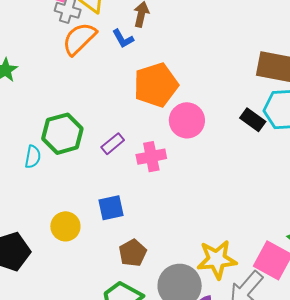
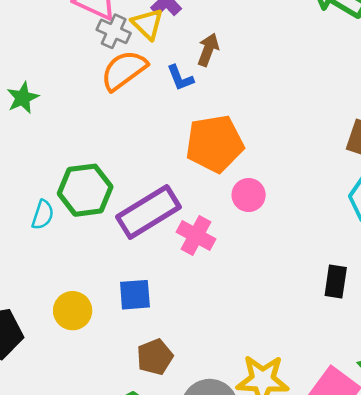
pink circle: (187, 120) -> (249, 195), size x0.7
black rectangle: (253, 120) -> (336, 282), moved, turned 55
purple rectangle: (113, 144) -> (148, 212), size x2.0
pink cross: (151, 157) -> (196, 236), turned 32

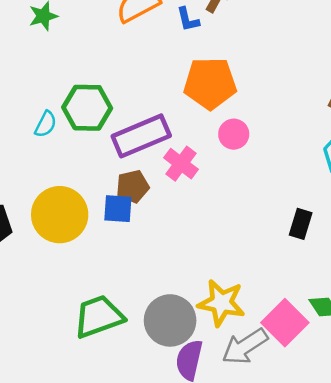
yellow circle: (73, 311) -> (60, 215), size x1.6
brown pentagon: (155, 357) -> (133, 186), moved

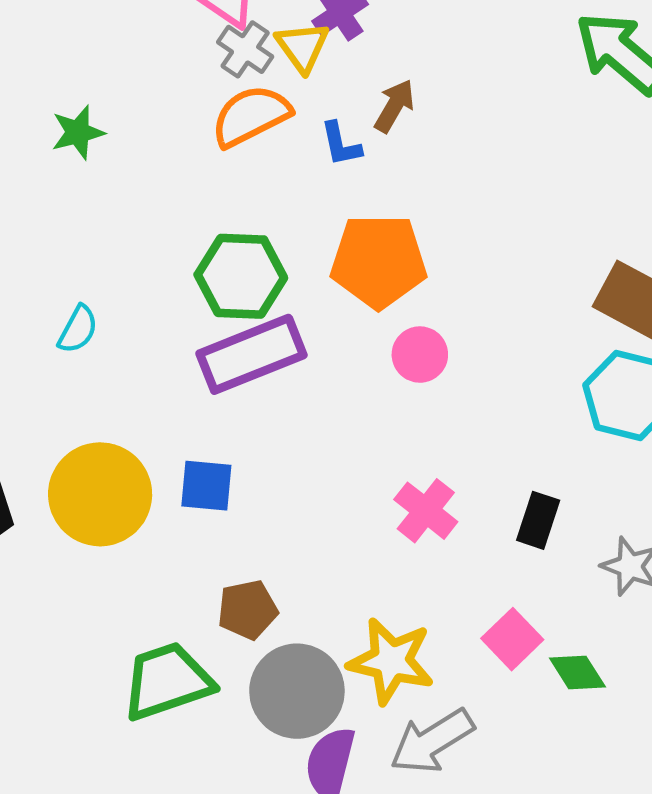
green hexagon: (87, 108) -> (241, 276), moved
pink cross: (181, 164) -> (426, 511), moved
brown pentagon: (133, 186) -> (247, 610), moved
pink square: (285, 323) -> (512, 639), moved, size x0.7

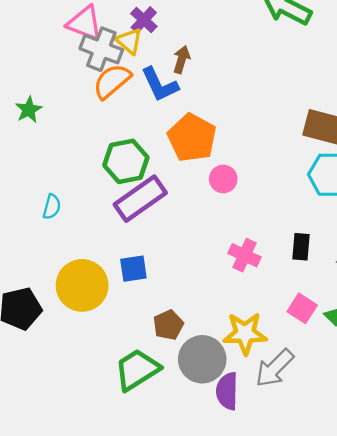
gray cross: (245, 49) -> (101, 49), size x1.5
blue L-shape: (341, 144) -> (160, 85), size x1.6
orange pentagon: (379, 261) -> (192, 138), turned -30

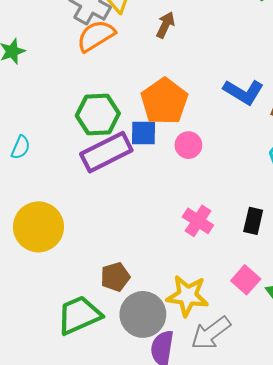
blue L-shape: (160, 85) -> (243, 92), moved, turned -42
blue square: (133, 269) -> (143, 133), moved

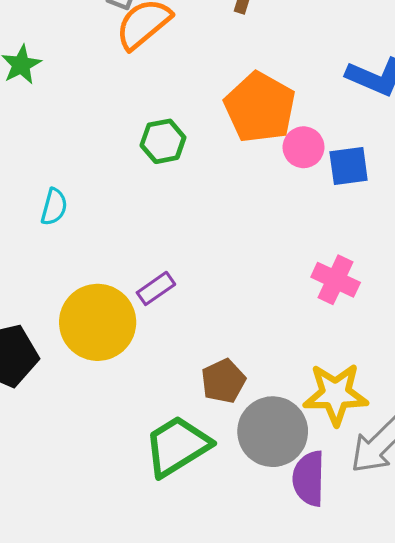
green hexagon: (98, 115) -> (163, 141), size x0.7
blue square: (143, 133) -> (349, 166), moved
pink circle: (188, 145) -> (304, 147), moved
purple rectangle: (106, 152) -> (156, 288), moved, size x0.5

